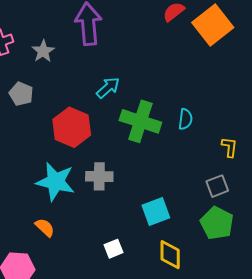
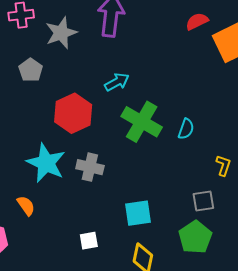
gray star: (43, 51) -> (61, 33), size x1.4

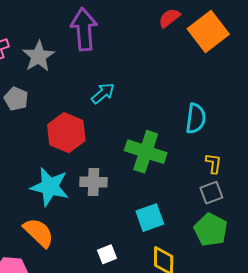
green cross: (142, 122) -> (146, 152), moved
cyan semicircle: (186, 129) -> (196, 118), moved, size x1.4
yellow L-shape: (223, 165) -> (214, 163), moved
orange semicircle: (26, 206) -> (39, 233), size x1.6

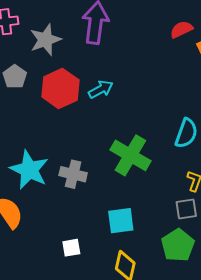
red hexagon: (66, 133) -> (60, 88), moved

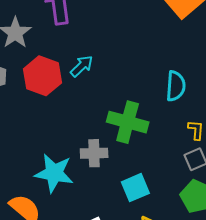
cyan star: (29, 170) -> (54, 173), moved
gray cross: (73, 174) -> (94, 153), moved

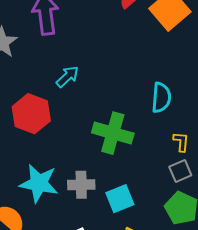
red hexagon: (43, 76) -> (31, 114), moved
gray cross: (94, 153) -> (81, 185), moved

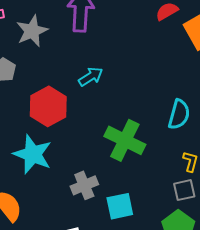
cyan star: (39, 183) -> (33, 154), moved
gray cross: (81, 185) -> (84, 185), turned -32

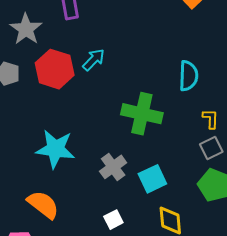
red hexagon: (48, 106) -> (55, 69), moved

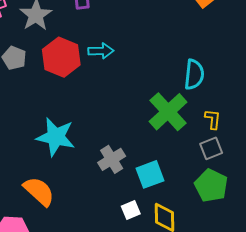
cyan arrow: (94, 60) -> (101, 51), turned 40
green cross: (142, 114) -> (168, 112), moved, turned 30
white square: (113, 220) -> (131, 210), moved

